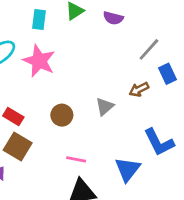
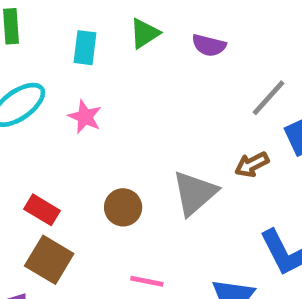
pink star: (39, 61) -> (85, 117), size x0.6
gray triangle: (105, 107) -> (195, 193), size x1.5

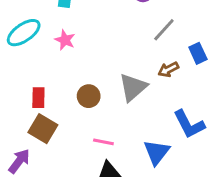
gray line: (268, 98) -> (164, 30), moved
red rectangle: (42, 210) -> (38, 98), turned 60

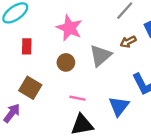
pink star: (65, 40) -> (69, 28), moved, size x1.6
red rectangle: (38, 98) -> (27, 46), moved

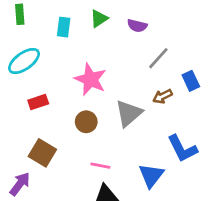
red rectangle: (27, 46) -> (38, 102), turned 70

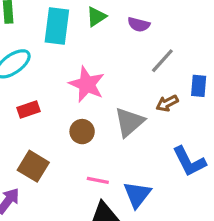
cyan rectangle: (64, 27) -> (57, 26), size x1.6
blue rectangle: (191, 81) -> (199, 86), turned 30
blue triangle: (151, 175) -> (137, 195), moved

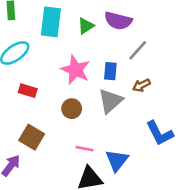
green triangle: (96, 17) -> (86, 26), moved
purple semicircle: (139, 24) -> (118, 21), size x1.5
blue rectangle: (199, 86) -> (110, 71), moved
red rectangle: (29, 110) -> (28, 91), turned 36

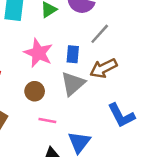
brown arrow: (141, 85) -> (103, 68), size x1.5
pink line: (85, 149) -> (47, 121), moved

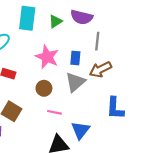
gray line: (100, 34) -> (97, 41), turned -36
blue L-shape: (121, 115) -> (115, 108), turned 30

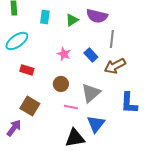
cyan rectangle: (27, 18) -> (45, 17), size x0.6
pink star: (47, 57) -> (64, 54), size x0.6
blue rectangle: (75, 58) -> (91, 55), turned -48
gray triangle: (75, 82) -> (91, 93), moved

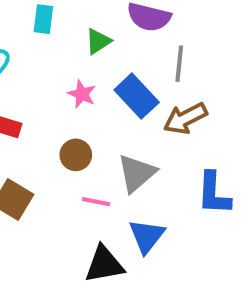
green triangle: (72, 20) -> (98, 41), moved
blue rectangle: (91, 55) -> (137, 96), size x1.5

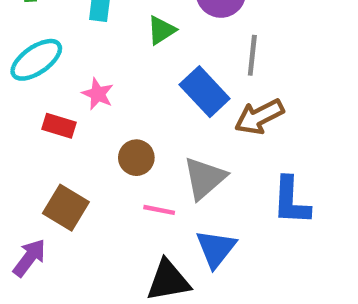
pink star: (82, 94) -> (98, 94), moved

